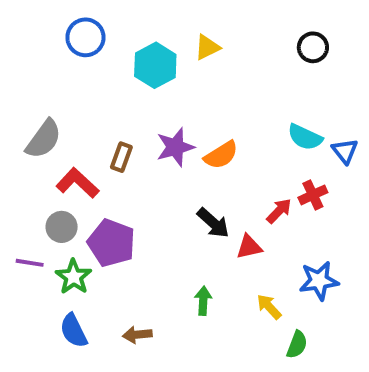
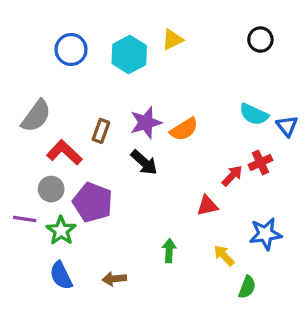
blue circle: (85, 37) -> (71, 50), moved
black arrow: (213, 223) -> (144, 162), moved

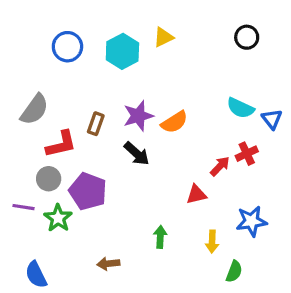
red L-shape: (64, 153) -> (61, 144), turned 124
yellow arrow: (224, 256) -> (212, 242), turned -135
blue semicircle: (61, 275) -> (36, 275), moved

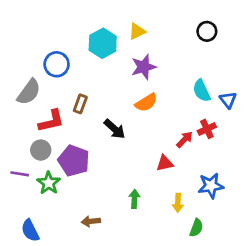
blue circle: (67, 47) -> (57, 64), moved
cyan semicircle: (240, 108) -> (202, 91), turned 40
purple star: (138, 116) -> (144, 67), moved

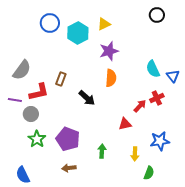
black circle: (207, 31) -> (157, 15), moved
blue circle: (57, 64) -> (50, 23), moved
orange semicircle: (146, 103) -> (111, 78), turned -54
purple pentagon: (74, 161) -> (68, 139), moved
purple line: (20, 174) -> (15, 100), moved

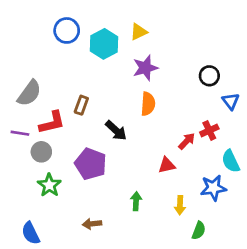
black circle: (157, 15) -> (209, 76), moved
cyan semicircle: (153, 69) -> (231, 161), moved
purple pentagon: (68, 139) -> (91, 164), moved

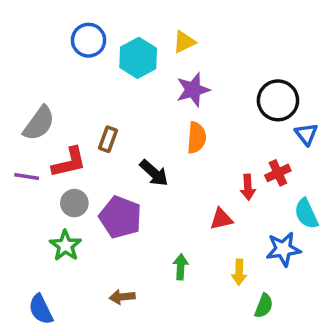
black circle: (209, 76) -> (278, 100), size x1.5
red arrow: (187, 141) -> (248, 187), turned 132
gray circle: (41, 152) -> (74, 203), moved

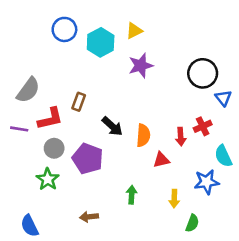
orange semicircle: (197, 138) -> (143, 135), moved

